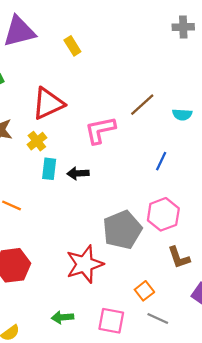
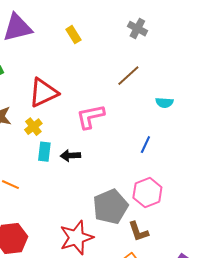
gray cross: (183, 27) -> (137, 29), moved, turned 30
yellow rectangle: (72, 46) -> (73, 35), moved
brown line: (142, 105) -> (128, 76), moved
brown L-shape: (179, 258) -> (138, 232), moved

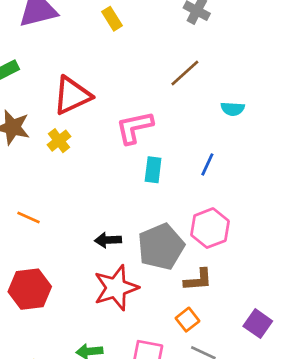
cyan rectangle: (44, 152) -> (153, 170), moved
black arrow: (70, 156) -> (108, 240), moved
brown L-shape: (138, 232) -> (198, 280), turned -75

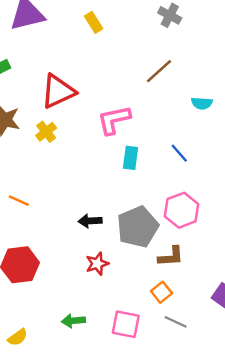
blue line: (207, 164) -> (179, 153), turned -66
red star: (116, 288) -> (97, 264), size x0.6

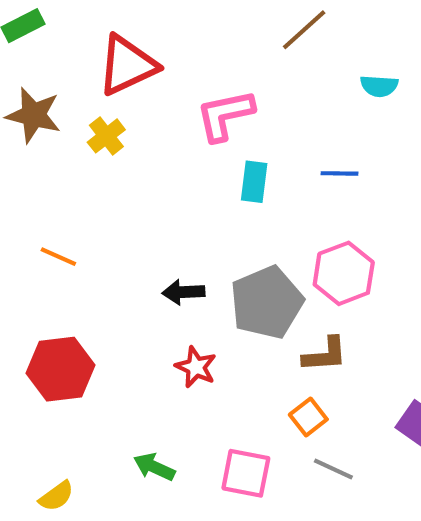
blue line: (179, 153) -> (340, 173), turned -48
red star: (97, 264) -> (196, 367), turned -30
green arrow: (73, 321) -> (154, 467), turned 30

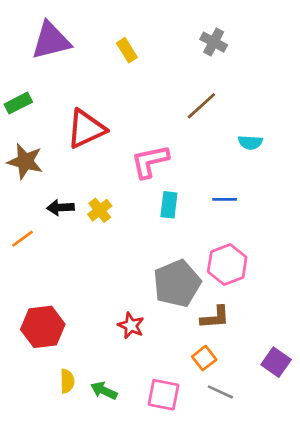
yellow cross: (106, 136) -> (100, 210), moved
orange line: (58, 257) -> (22, 239), moved, turned -60
black arrow: (183, 292) -> (60, 208), moved
yellow semicircle: (56, 496) -> (67, 381), moved, turned -55

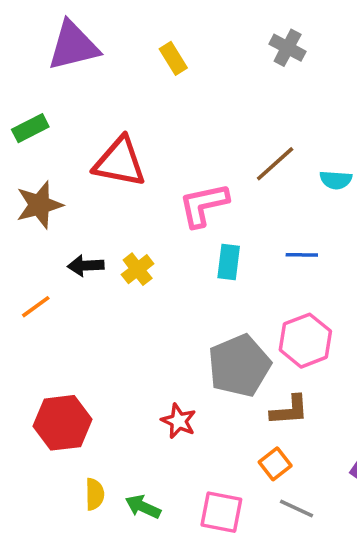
brown line: (201, 106) -> (275, 164), moved
red triangle: (86, 129) -> (120, 162), turned 36
brown star: (25, 161) -> (39, 205), turned -30

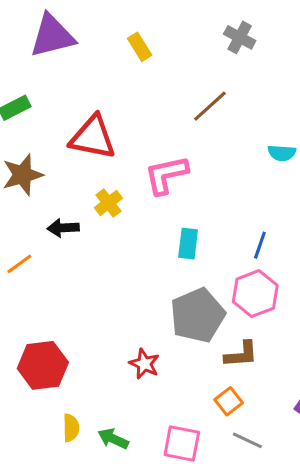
brown line: (275, 164) -> (210, 106), moved
blue line: (302, 255) -> (260, 245), moved, turned -72
cyan rectangle: (229, 262) -> (188, 244), moved
yellow cross: (138, 269) -> (108, 203), moved

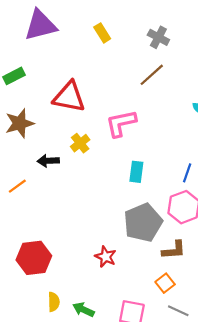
gray cross: (240, 37) -> (158, 37), moved

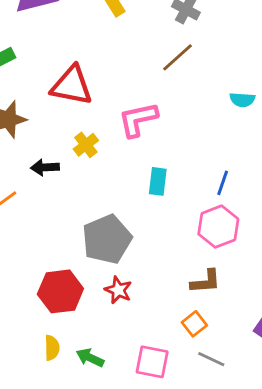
gray pentagon: (143, 223) -> (107, 239), moved
red hexagon: (34, 258) -> (60, 291), moved

